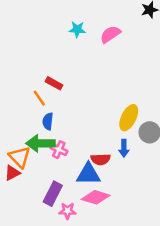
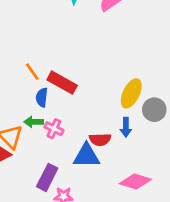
red rectangle: (54, 83) -> (62, 83), moved, size x1.5
green arrow: (40, 143) -> (34, 122), size x0.6
pink diamond: (96, 197) -> (135, 182), moved

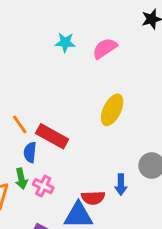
yellow ellipse: (131, 93) -> (112, 110), moved
green arrow: (34, 122) -> (21, 179), turned -102

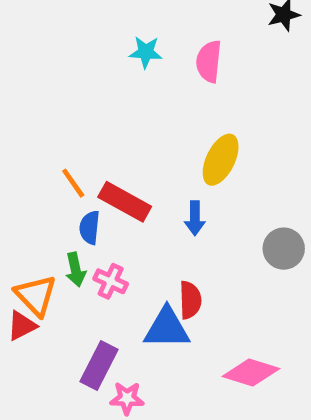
pink semicircle: (105, 48) -> (209, 61), turned -50
blue arrow: (121, 185) -> (195, 218), moved
red semicircle: (93, 198) -> (190, 300), turned -90

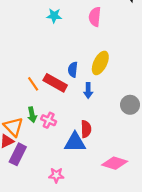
cyan star: (146, 52) -> (54, 16), moved
orange line: (73, 183) -> (33, 84), moved
blue semicircle: (90, 227) -> (73, 70), moved
purple rectangle: (99, 365) -> (18, 154), moved

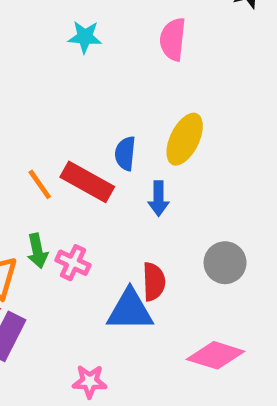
gray circle: (130, 105) -> (225, 263), moved

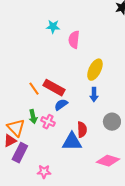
pink semicircle: (173, 39) -> (74, 40), moved
blue semicircle: (125, 153) -> (61, 105), moved, turned 48
blue arrow: (159, 199) -> (94, 95), moved
pink star: (90, 381) -> (44, 172), moved

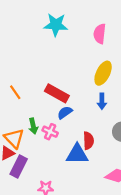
cyan star: (53, 27) -> (56, 25), size x1.5
pink semicircle: (74, 40) -> (100, 34), moved
orange line: (34, 89) -> (15, 92), moved

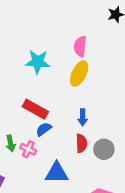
cyan star: (56, 25) -> (38, 62), moved
yellow ellipse: (103, 73) -> (79, 74), moved
red semicircle: (88, 141) -> (81, 143), moved

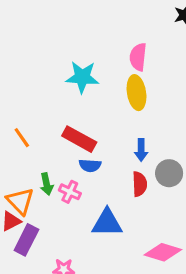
yellow ellipse: (79, 74) -> (137, 93), turned -35
blue semicircle: (44, 129) -> (90, 165), turned -140
gray circle: (104, 149) -> (169, 173), moved

